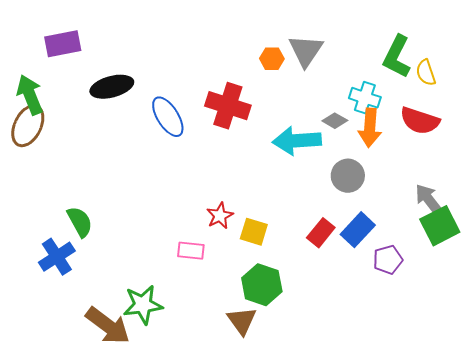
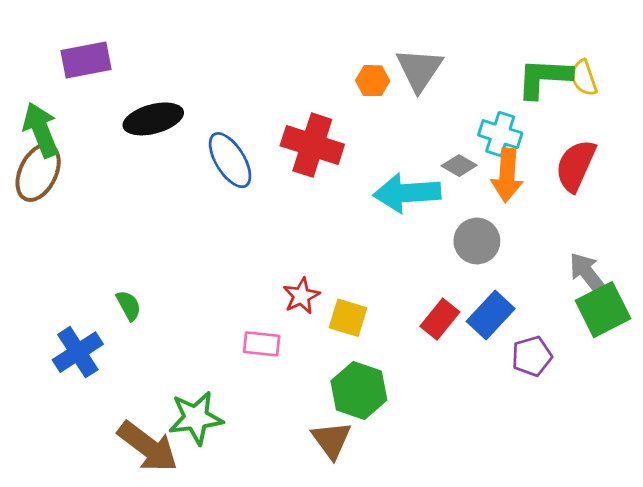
green L-shape: (397, 57) -> (544, 78), turned 66
yellow semicircle: (426, 73) -> (584, 78), moved
red semicircle: (420, 121) -> (576, 166), turned 96
green semicircle: (80, 222) -> (129, 305), moved, size x0.7

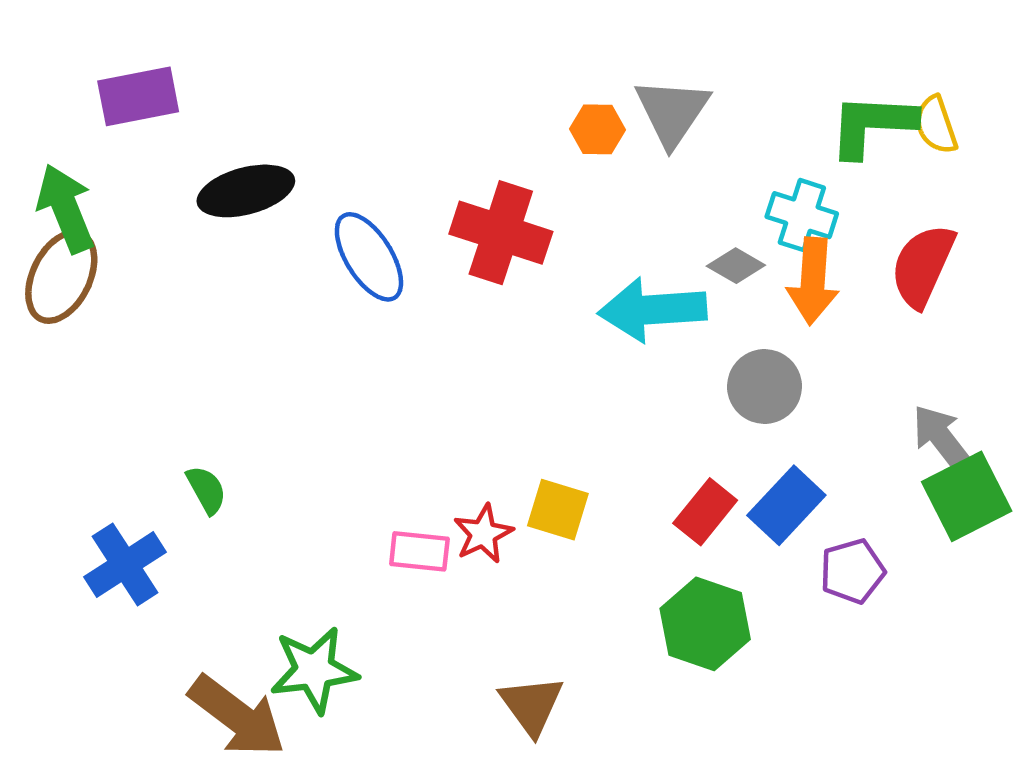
red star: (301, 296) -> (483, 534), moved
green hexagon: (359, 390) -> (705, 624), moved

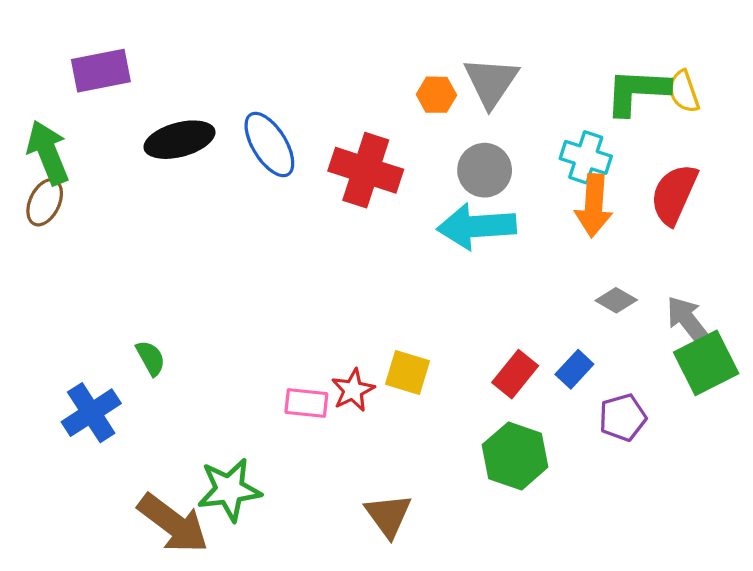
blue ellipse: (369, 257) -> (269, 144), moved
gray diamond: (736, 266) -> (616, 300), moved
brown ellipse: (61, 277) -> (45, 202), size x0.7
gray circle: (764, 387) -> (485, 170), moved
blue rectangle: (786, 505) -> (574, 369), size x0.7

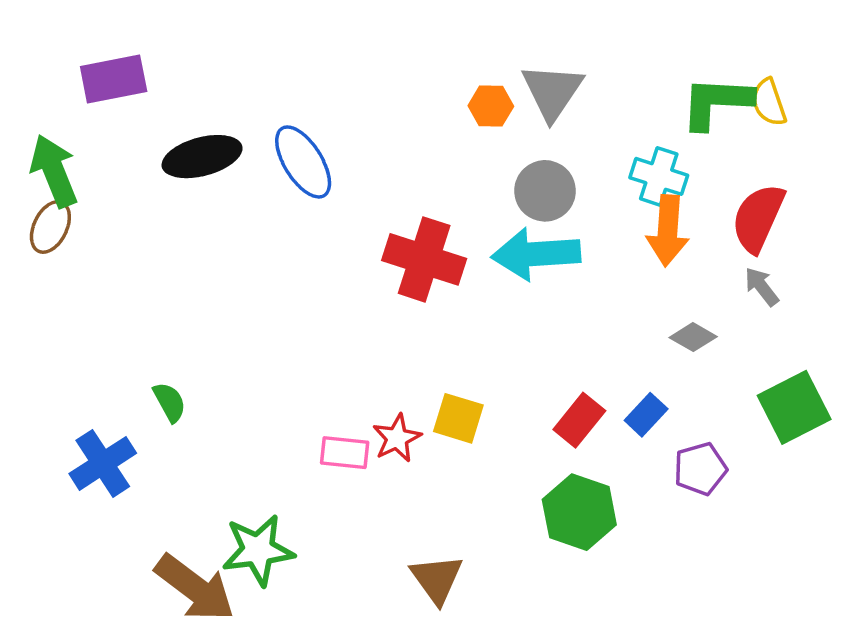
red cross: (366, 170) -> (424, 259), moved
gray arrow: (688, 321) -> (762, 287), moved, size x0.7

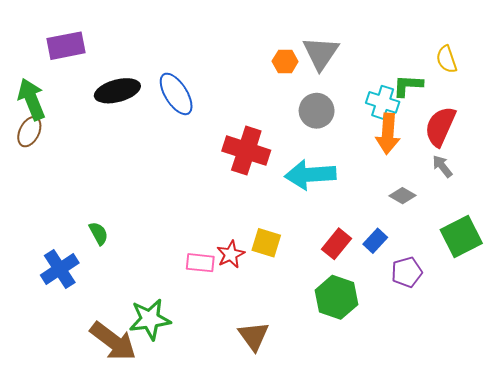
green L-shape: (716, 102) -> (408, 86), moved, size x0.7
cyan arrow: (536, 254) -> (310, 175), moved

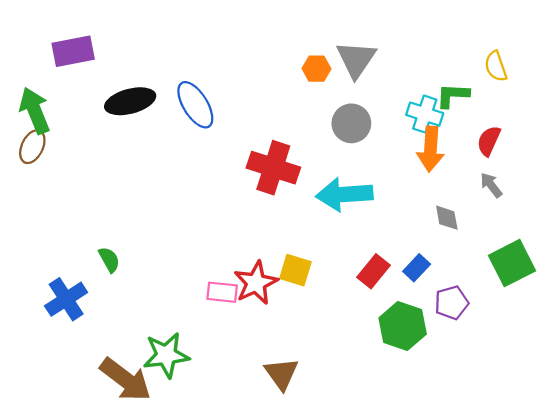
red semicircle: (440, 126) -> (489, 141), size x0.7
gray diamond: (403, 196) -> (447, 218), turned 50
red star: (231, 254) -> (256, 283), size x1.4
green hexagon: (336, 297) -> (403, 326), moved

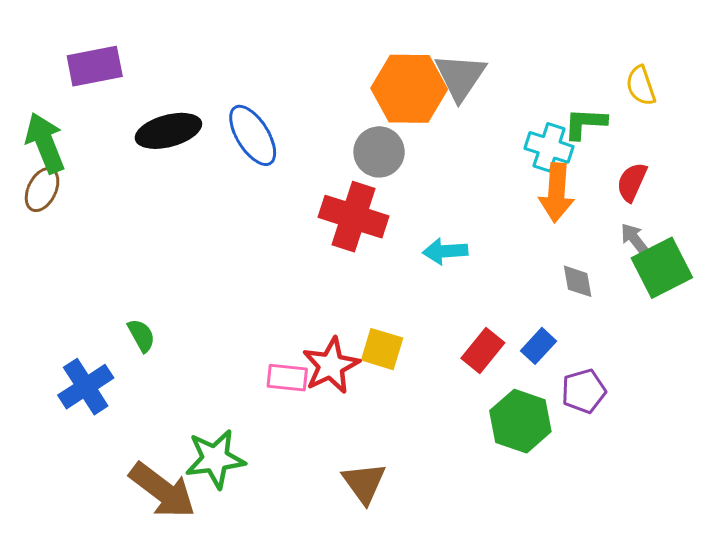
orange hexagon: (316, 69) -> (409, 89), size x2.0
gray circle: (351, 123) -> (379, 152), moved
cyan arrow: (344, 194) -> (445, 251), size x0.6
green square: (512, 263) -> (662, 268), moved

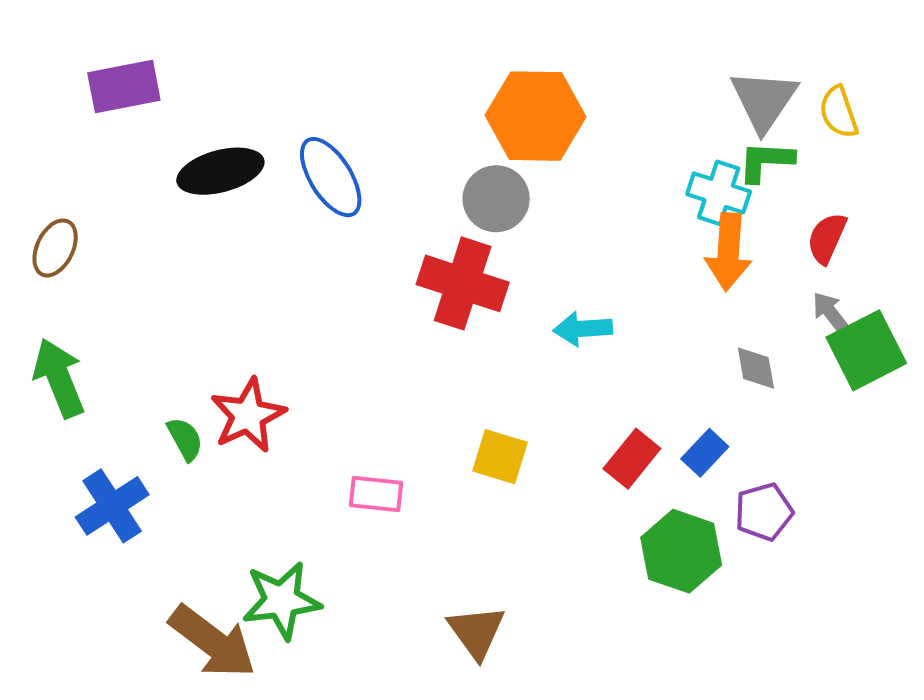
gray triangle: (460, 77) -> (764, 100), moved
green arrow: (45, 143) -> (59, 378), moved
red star: (331, 366) -> (248, 415), moved

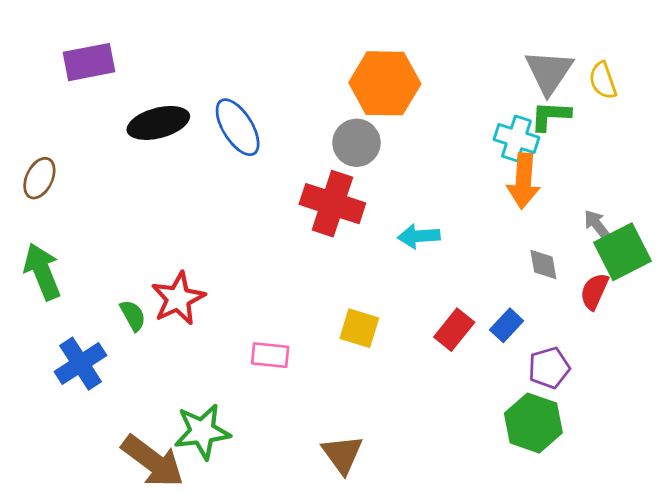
red semicircle: (827, 238) -> (594, 291), moved
green hexagon: (681, 551) -> (533, 423), moved

